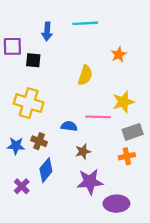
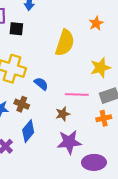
yellow semicircle: (85, 75) -> (65, 43), size x1.4
pink line: (98, 117) -> (77, 95), moved
blue semicircle: (69, 126) -> (41, 84), moved, turned 32

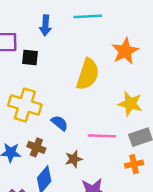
orange star: (96, 23) -> (125, 51), size x1.5
yellow star: (100, 68) -> (130, 104), turned 30
brown star: (63, 114) -> (74, 159), moved

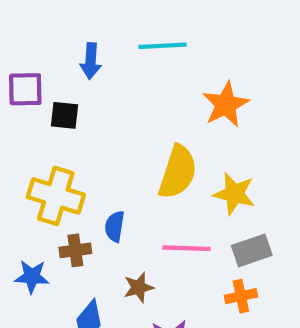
yellow semicircle: (88, 74) -> (178, 172), moved
blue semicircle: (60, 123) -> (115, 226), turned -120
brown cross: (36, 147) -> (75, 250), moved, turned -30

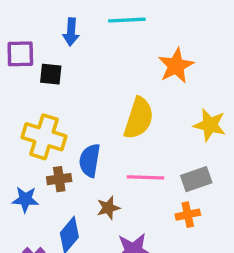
yellow star: (234, 194) -> (210, 125), moved
blue semicircle: (115, 226) -> (90, 160), size x1.4

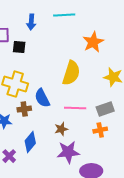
blue semicircle: (90, 160) -> (42, 98), turned -36
brown star: (108, 208) -> (61, 129), moved

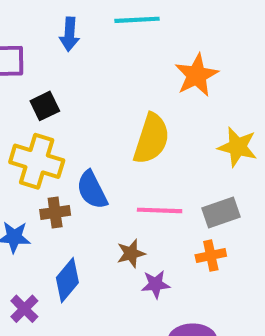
black square: (19, 47) -> (45, 106), moved, turned -32
purple star: (68, 152) -> (155, 284), moved, size x0.6

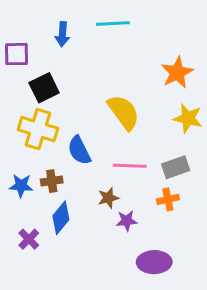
orange star: (196, 75) -> (177, 72), moved
black square: (45, 106) -> (44, 88), size x1.4
yellow semicircle: (151, 139) -> (124, 112), turned -54
brown cross: (55, 212) -> (52, 181), moved

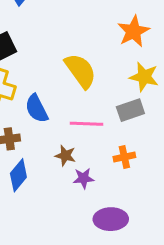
gray rectangle: (176, 167) -> (130, 110), moved
brown star: (108, 198) -> (65, 156), turned 30

